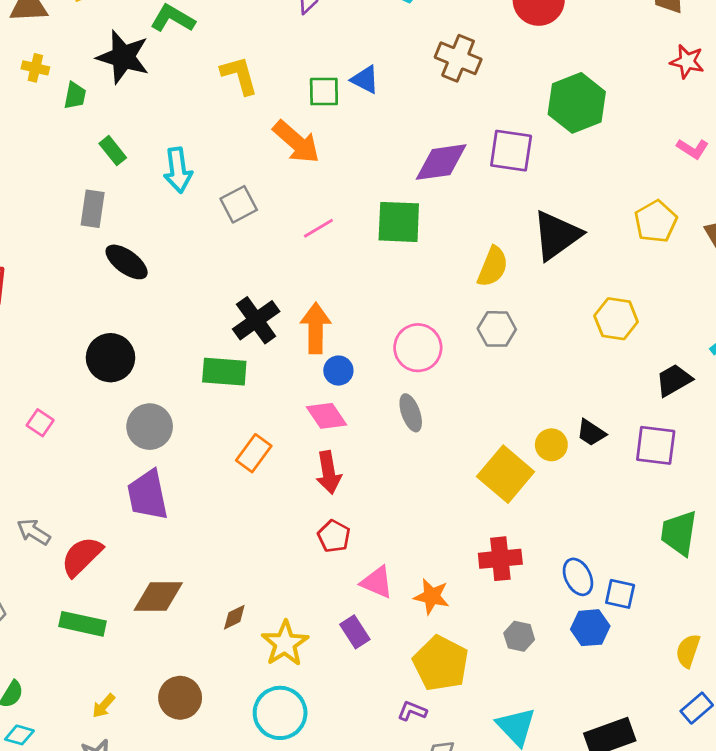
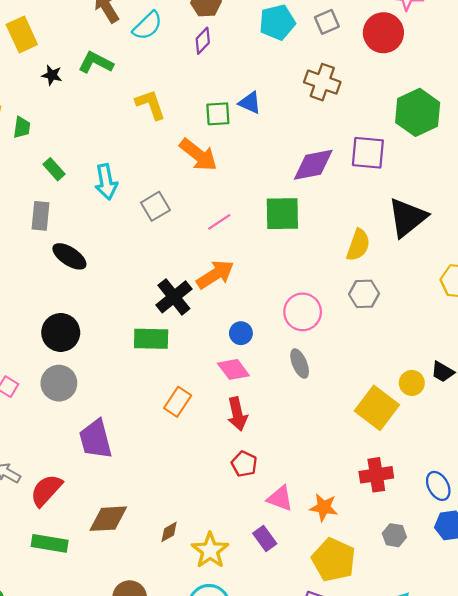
black star: (123, 57) -> (52, 75), moved, size x0.5
orange arrow: (316, 328) -> (215, 274), moved, turned 60
gray circle: (150, 427) -> (59, 383), moved

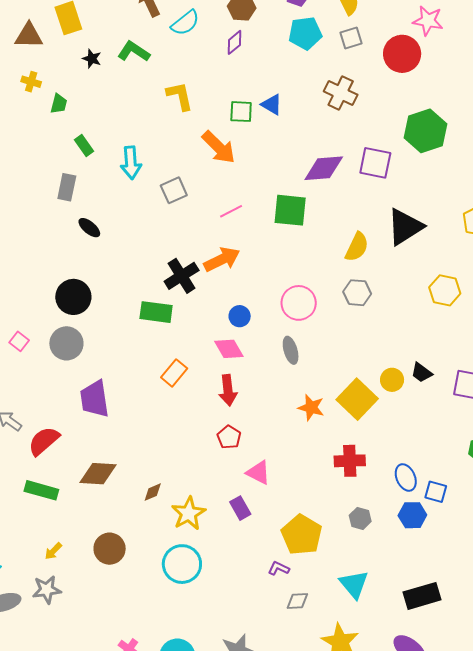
black ellipse: (69, 256) -> (89, 228), size x0.7
orange star: (324, 507) -> (311, 408), moved

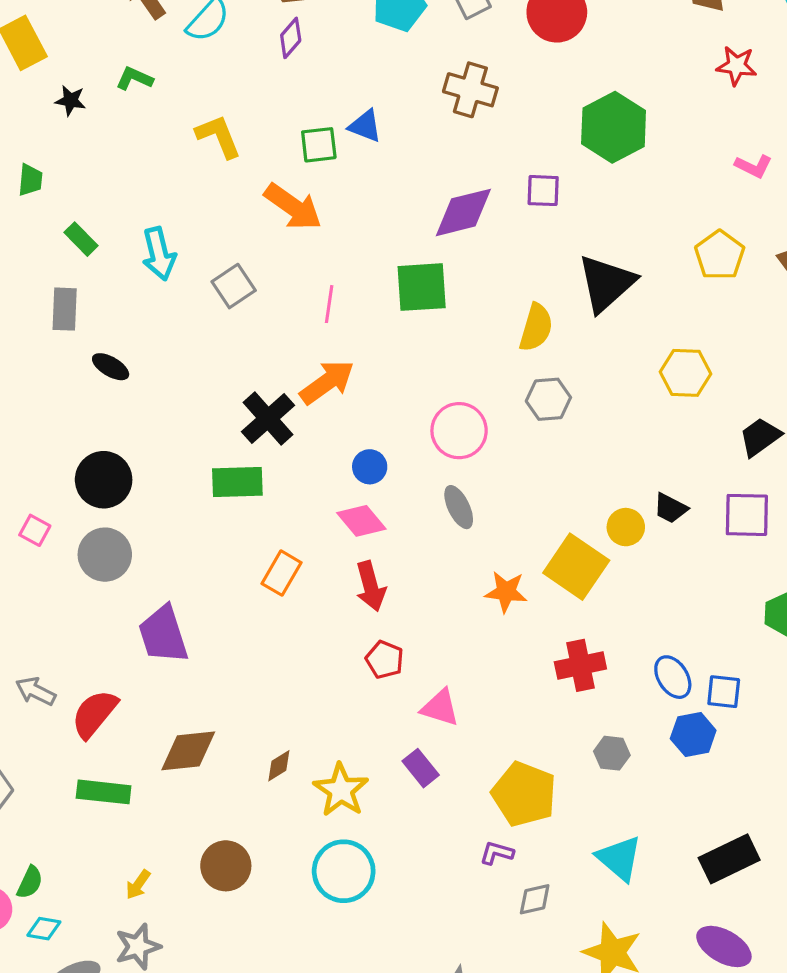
green L-shape: (134, 52) -> (134, 78), size x0.7
purple square: (375, 163) -> (543, 191), size x0.7
pink line: (231, 211) -> (329, 304), turned -45
pink square: (19, 341) -> (35, 530), moved

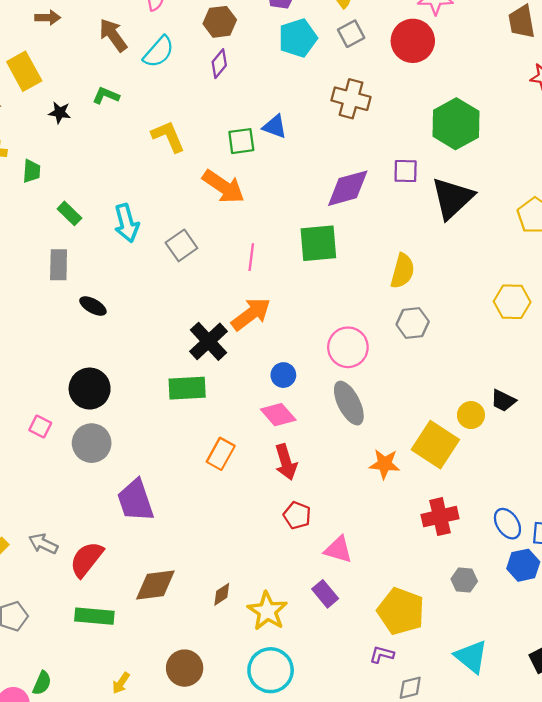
black triangle: (606, 283) -> (452, 198), moved
gray ellipse: (459, 507) -> (349, 403), size x1.4

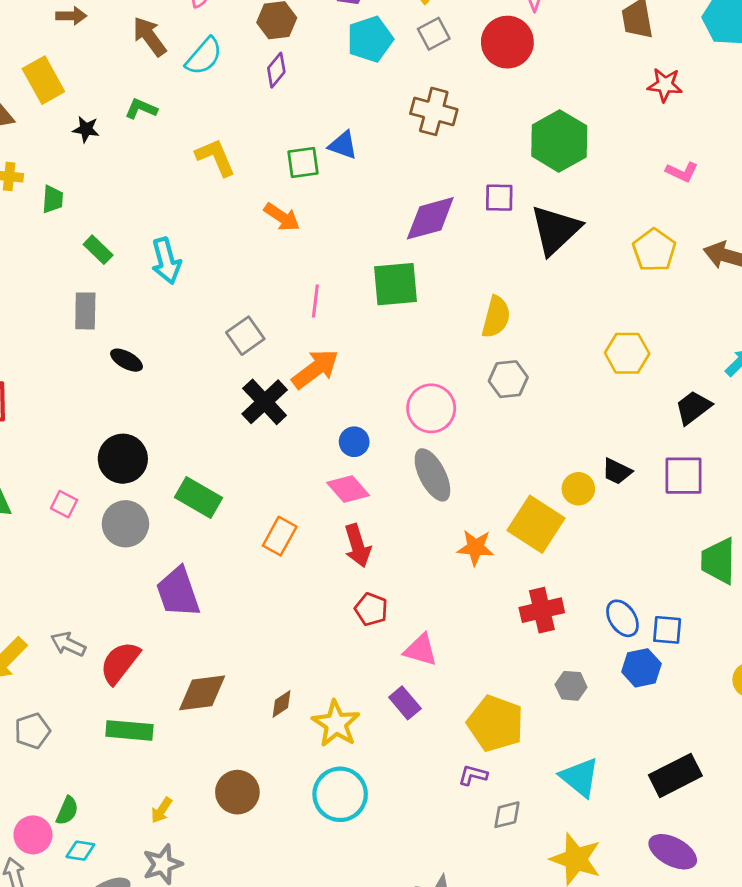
orange arrow: (223, 187) -> (282, 217), size x0.7
gray square: (181, 245) -> (245, 336), moved
green rectangle: (187, 388) -> (198, 497), moved, turned 33

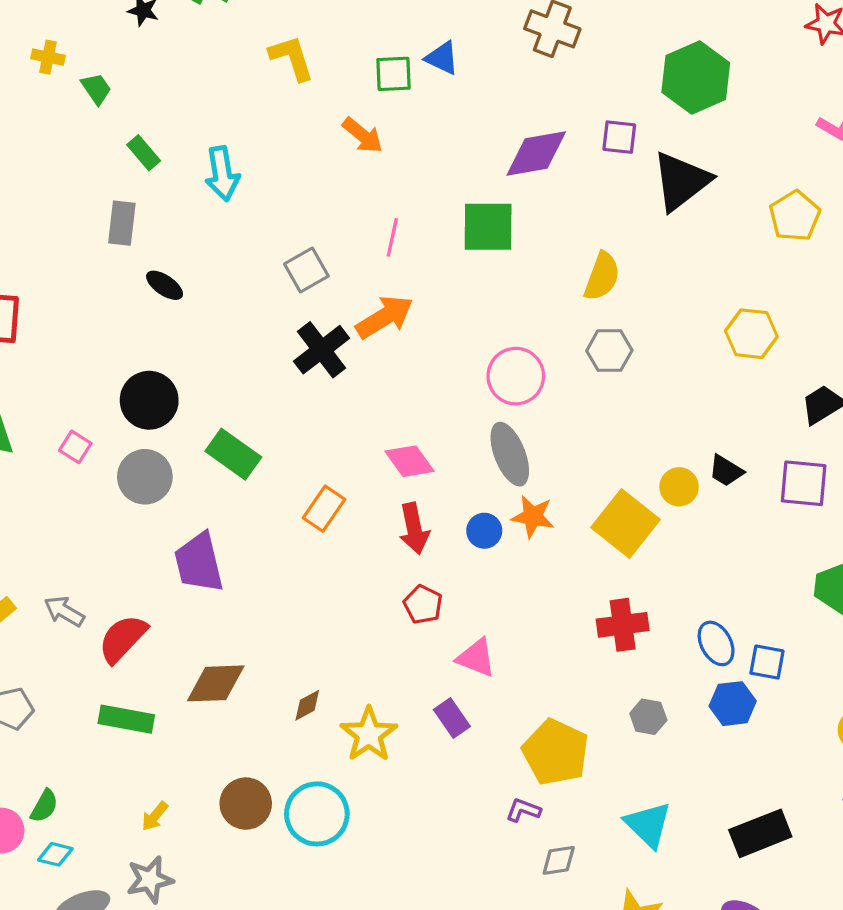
green trapezoid: (53, 199) -> (96, 89), turned -44
blue circle: (354, 442) -> (484, 531), moved
orange star: (475, 548) -> (533, 516), moved
cyan circle: (340, 794) -> (317, 814), moved

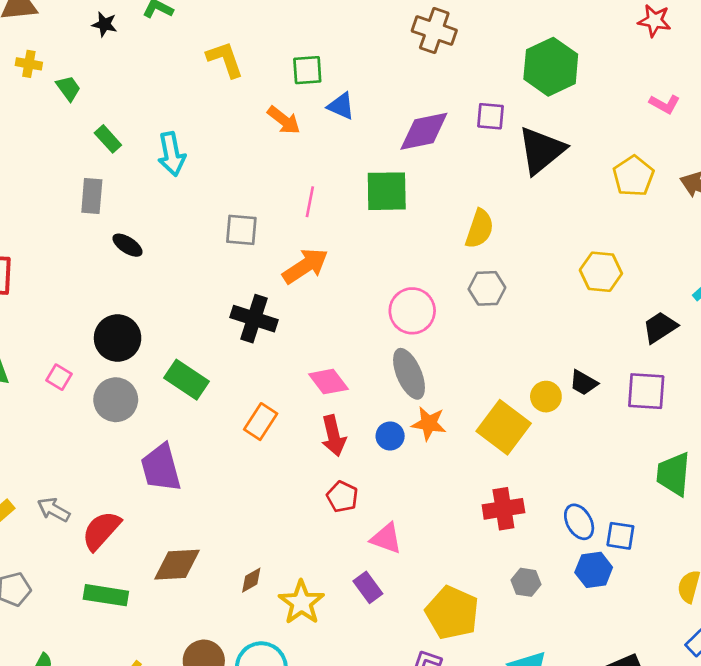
blue triangle: (442, 58) -> (341, 106), moved
gray square: (306, 270) -> (241, 230), turned 36
black cross: (322, 350) -> (254, 319), moved, turned -33

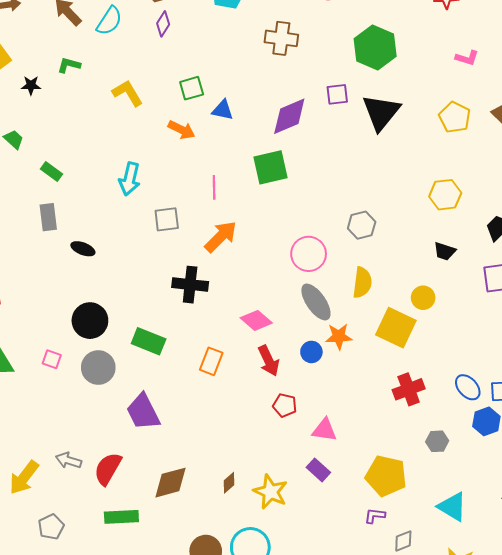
cyan arrow: (172, 154) -> (130, 179), moved, turned 36
yellow semicircle: (479, 229) -> (362, 283), moved
black trapezoid: (583, 383) -> (445, 251), moved

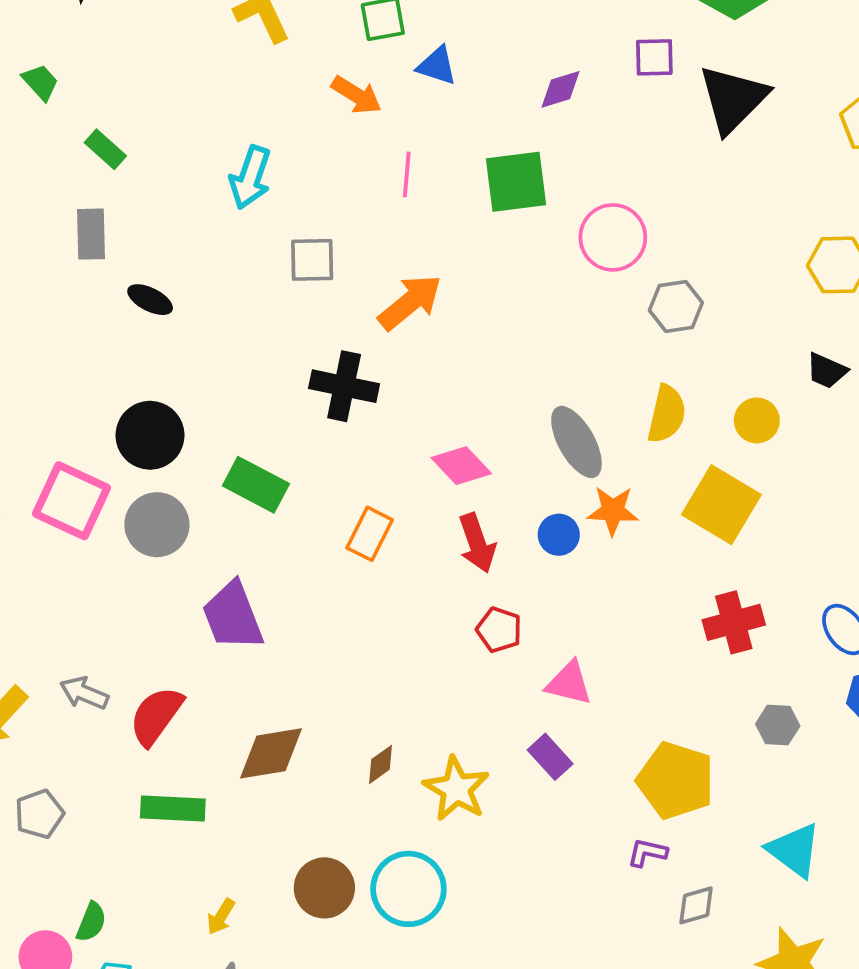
purple diamond: (289, 116) -> (561, 89), size x0.6
pink line: (214, 187) -> (407, 174), moved
pink circle: (309, 254) -> (613, 237), moved
yellow circle: (423, 298) -> (757, 420), moved
pink square: (52, 359) -> (72, 501), size x2.0

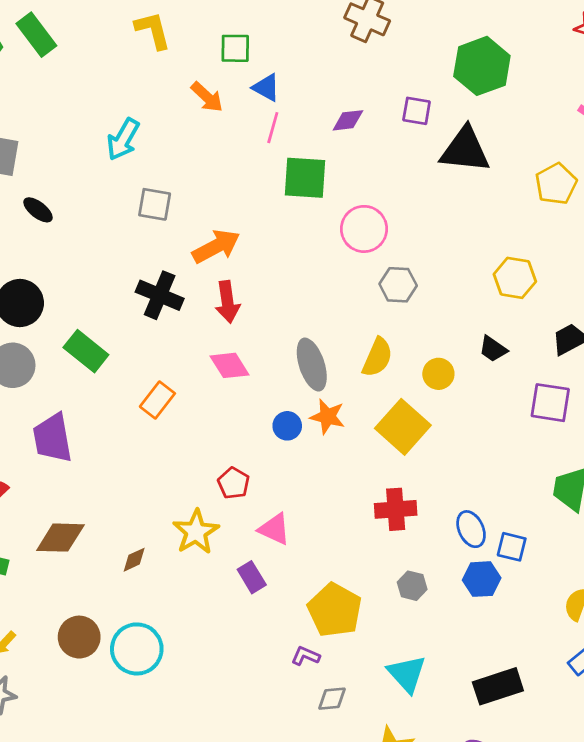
black triangle: (733, 99) -> (465, 150), turned 40
green rectangle: (105, 149) -> (36, 35), moved, size x1.5
pink line: (407, 174) -> (273, 128), moved
red arrow: (477, 543) -> (227, 302), moved
yellow star: (456, 789) -> (196, 532), moved

